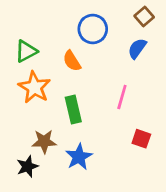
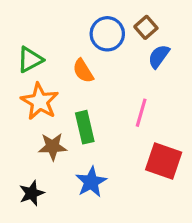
brown square: (144, 16) -> (146, 27), moved
red square: (141, 139) -> (164, 161), size x1.6
brown star: (44, 141) -> (53, 147), moved

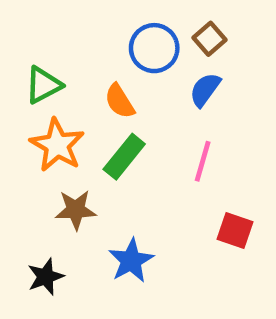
blue semicircle: (159, 56) -> (205, 90), moved
green rectangle: (85, 127) -> (124, 157), moved, turned 52
red square: (164, 161) -> (235, 231), size x0.7

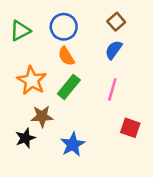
blue circle: (154, 48) -> (64, 27), moved
green triangle: (43, 85) -> (20, 31), moved
black star: (46, 277) -> (25, 138), moved

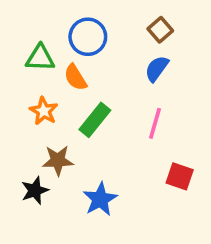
green triangle: (20, 31) -> (40, 58), moved, turned 30
orange semicircle: (66, 56) -> (75, 77), moved
orange star: (32, 81) -> (44, 111), size x0.7

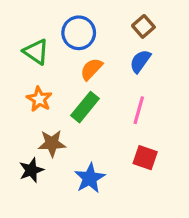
green triangle: (40, 58) -> (36, 52), turned 32
orange semicircle: (75, 77) -> (91, 69), moved, turned 75
red square: (180, 176) -> (145, 158), moved

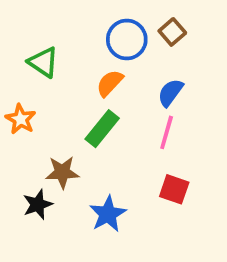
blue circle: (79, 33) -> (127, 40), moved
blue semicircle: (140, 61) -> (170, 93), moved
orange star: (39, 99) -> (21, 119), moved

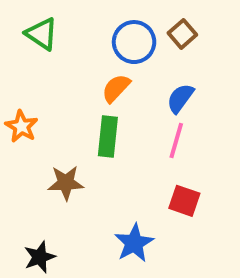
green triangle: (43, 62) -> (42, 34), moved
green rectangle: (102, 129) -> (108, 136), turned -33
black star: (38, 204) -> (40, 257), moved
blue star: (108, 214) -> (134, 243), moved

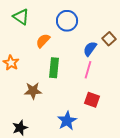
brown square: (182, 34) -> (109, 39), moved
orange semicircle: (116, 88) -> (43, 41), moved

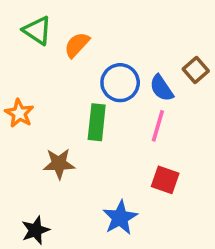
blue circle: (67, 21) -> (120, 83), moved
orange semicircle: (43, 41) -> (77, 45), moved
blue semicircle: (90, 49) -> (162, 88), turned -70

